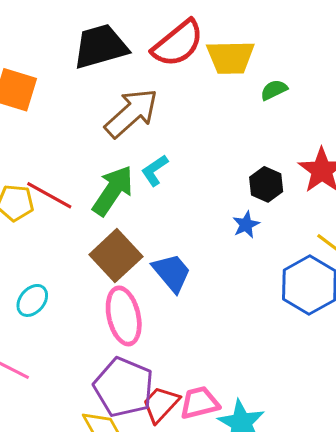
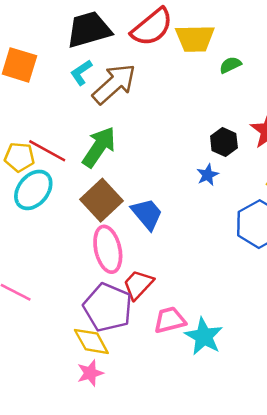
cyan L-shape: (155, 170) -> (81, 73), moved
cyan ellipse: (32, 300) -> (33, 190), moved, size x1.5
red trapezoid: (161, 404) -> (138, 285), moved

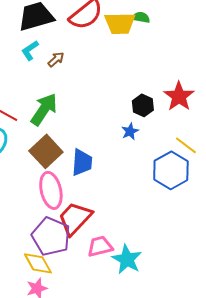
green semicircle: (230, 65) -> (141, 17), moved, turned 36
brown arrow: (114, 84) -> (56, 59), size x0.5
blue trapezoid: (147, 214) -> (82, 162), turned 44
red trapezoid: (138, 285) -> (75, 218), size x1.4

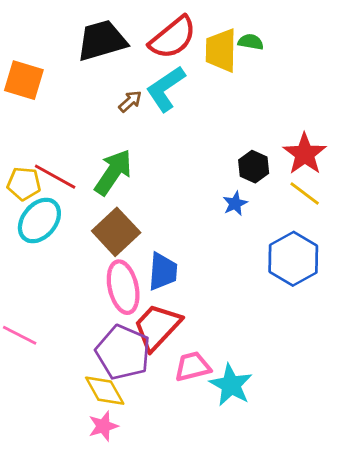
yellow trapezoid: (120, 23) -> (221, 50), turned 92
cyan L-shape: (30, 50) -> (166, 89), moved, size x1.6
yellow line: (186, 145) -> (305, 194), moved
blue trapezoid: (82, 162) -> (163, 272), moved

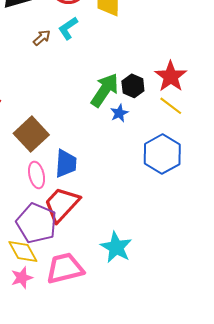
cyan L-shape: (166, 89) -> (68, 28), size x0.7
green arrow: (113, 172) -> (105, 90), moved
pink ellipse: (123, 287) -> (37, 175), size x0.7
pink trapezoid: (193, 367) -> (65, 268), moved, size x1.4

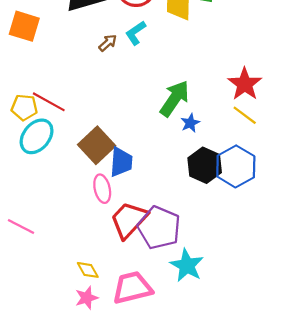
black hexagon: (133, 86) -> (205, 165), moved, size x1.4
blue trapezoid: (66, 163) -> (121, 162), moved
purple pentagon: (37, 223) -> (159, 228), moved
yellow diamond: (23, 251) -> (88, 270), size x0.7

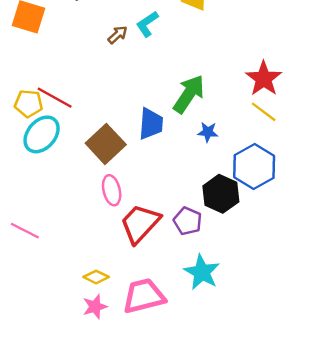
blue star: (190, 123) -> (208, 132), moved, turned 30
blue trapezoid: (121, 162) -> (151, 124), moved
black hexagon: (205, 165) -> (221, 194), moved
purple pentagon: (159, 228) -> (188, 221), moved, size x0.6
yellow diamond: (88, 270) -> (96, 277), turned -35

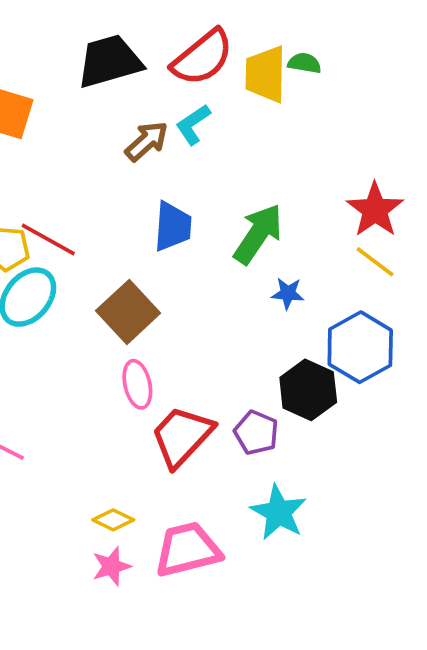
brown arrow: (118, 35) -> (147, 141), size x1.4
blue trapezoid: (151, 124) -> (173, 227), moved

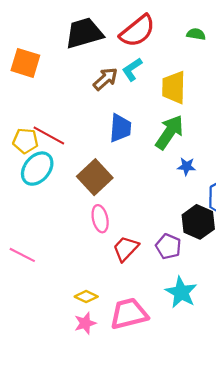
yellow trapezoid: (265, 74) -> (174, 87), moved
red trapezoid: (182, 436) -> (126, 249), size x0.7

